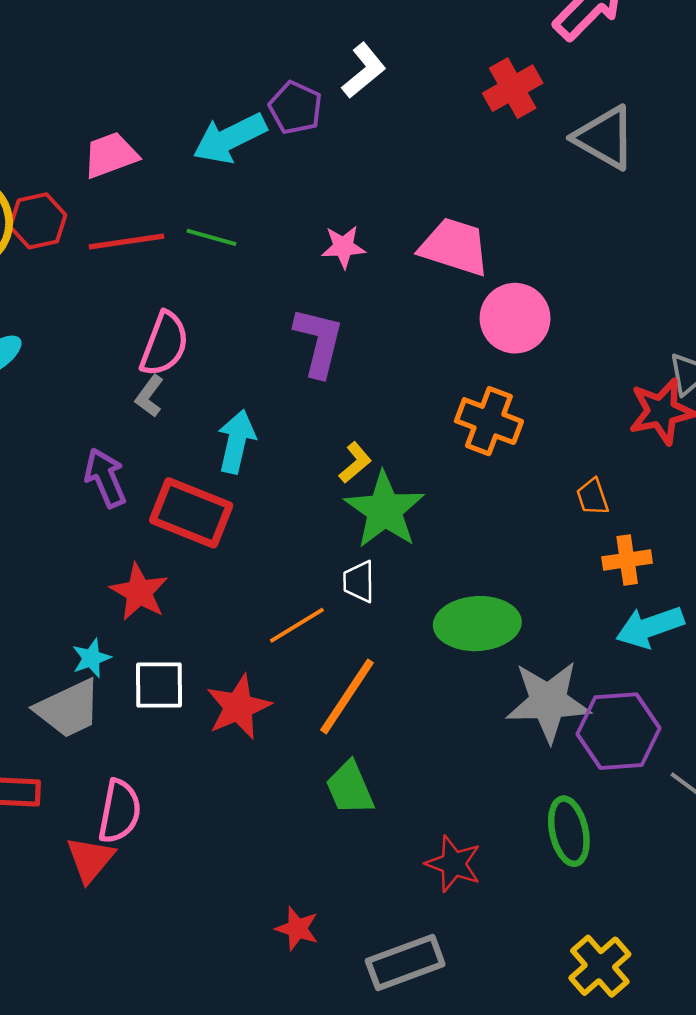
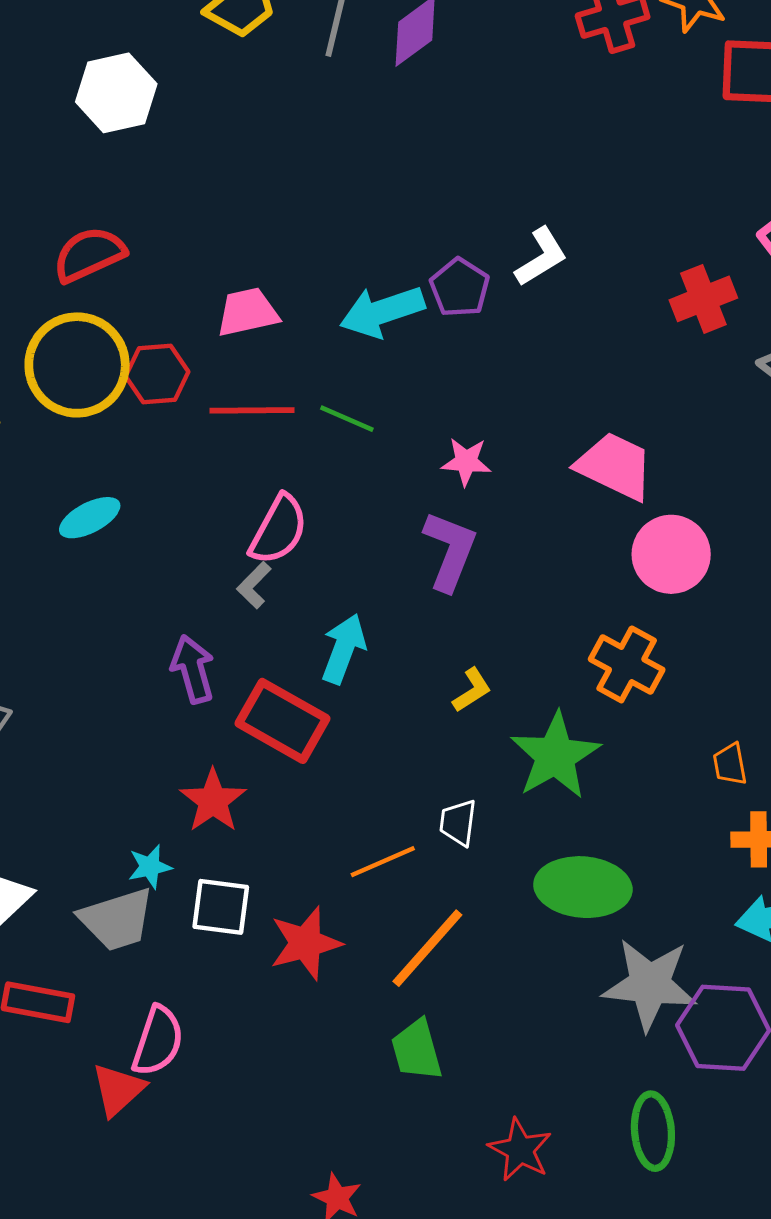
pink star: (343, 247) -> (466, 462), moved
green star: (385, 510) -> (555, 756), moved

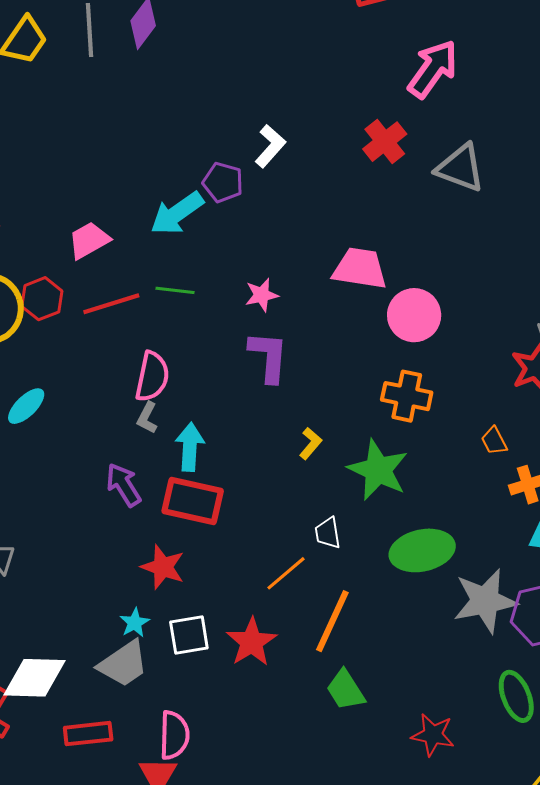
cyan arrow: (344, 649) -> (190, 447), moved

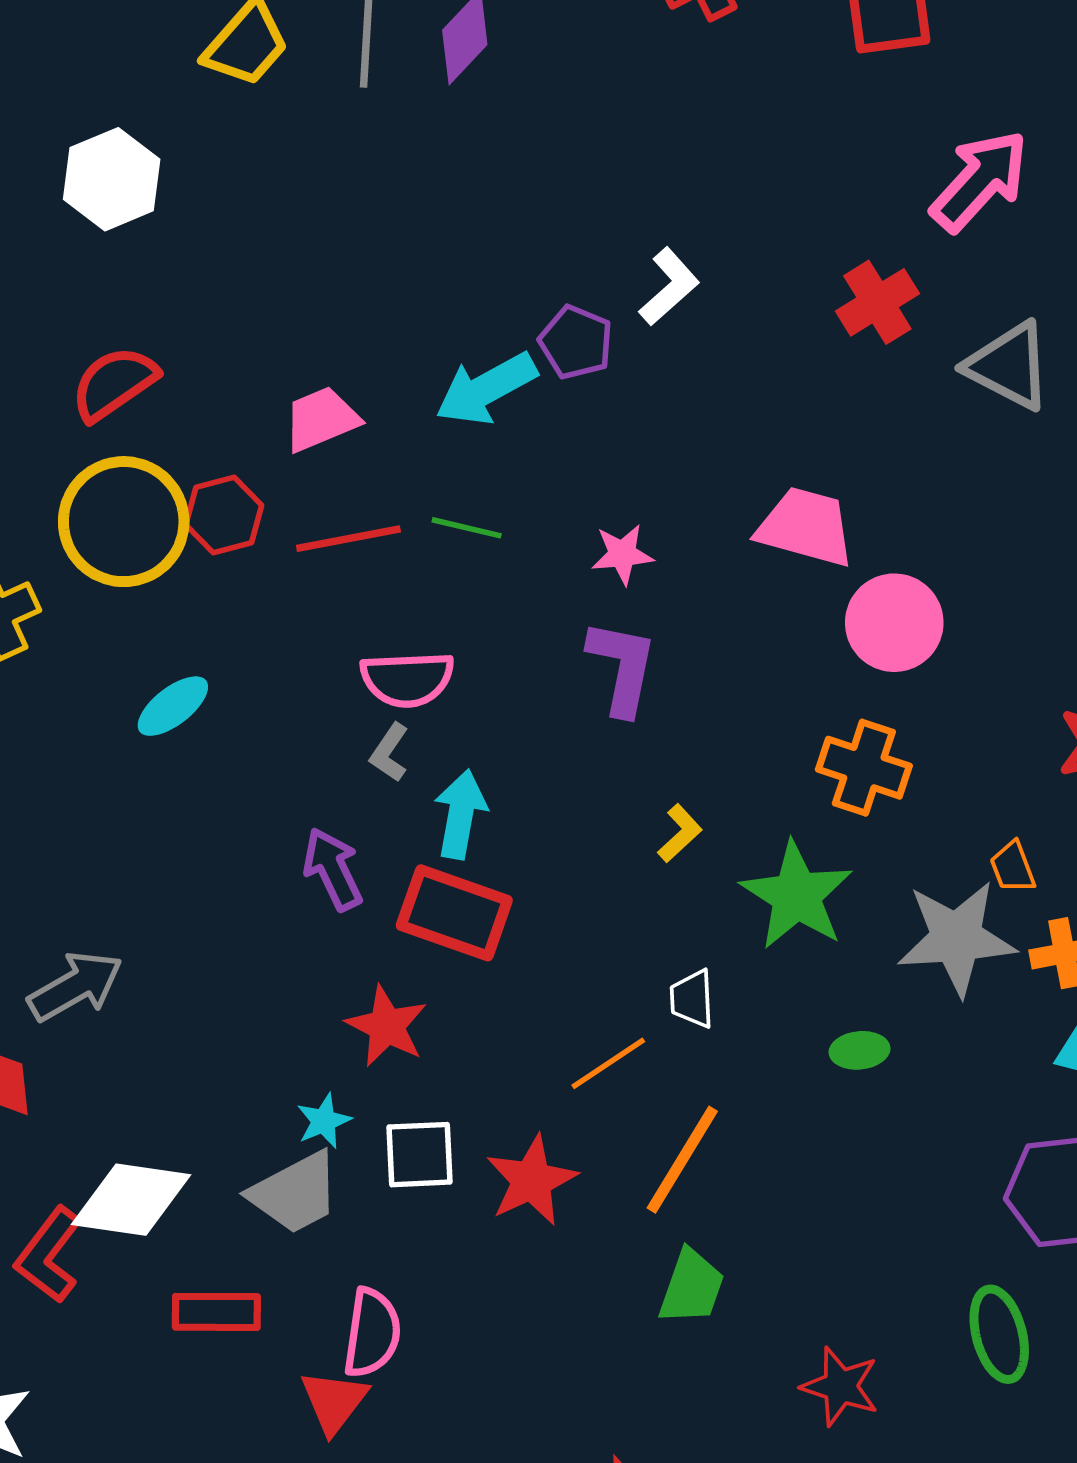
pink semicircle: (152, 377) -> (407, 679), turned 69
green ellipse: (422, 550) -> (860, 1050), size x0.5
gray star: (485, 601) -> (956, 938), moved
green trapezoid: (345, 690) -> (692, 1287), turned -135

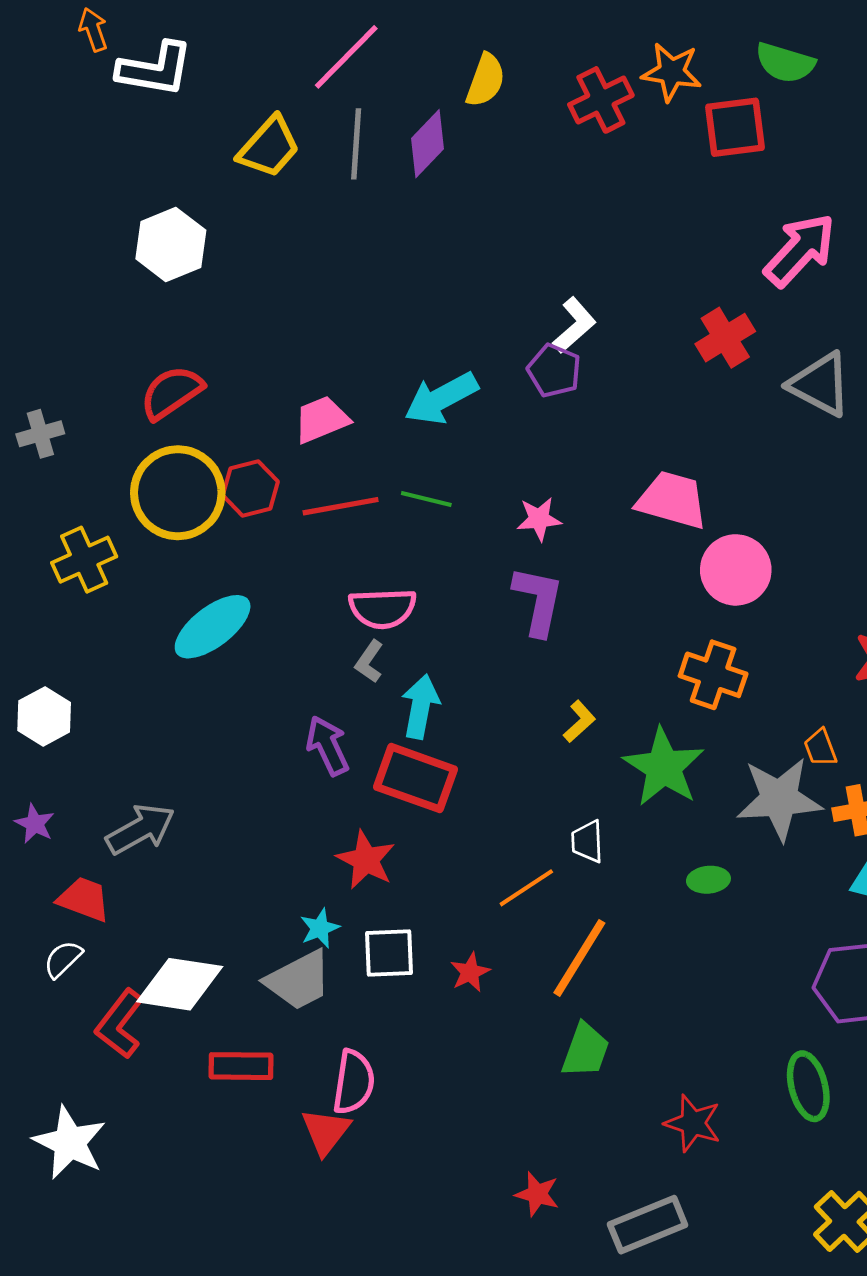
purple pentagon: (576, 342) -> (554, 371), moved
cyan ellipse: (173, 706) -> (213, 627), size x1.5
red star: (532, 1180) -> (470, 972), size x0.6

